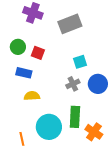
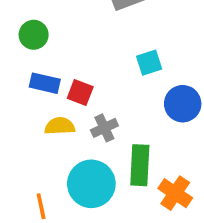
red square: (38, 53) -> (80, 93), moved
gray cross: (73, 84) -> (104, 128), moved

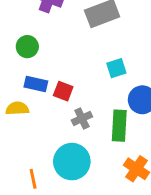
yellow semicircle: (60, 126) -> (17, 108), moved
green rectangle: (140, 165) -> (119, 126), moved

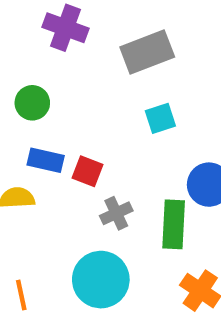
cyan square: (116, 68) -> (160, 118), moved
orange line: (33, 179) -> (21, 295), moved

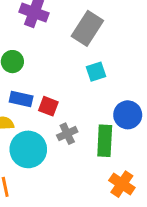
gray rectangle: (147, 52) -> (87, 28), turned -36
cyan circle: (101, 280) -> (28, 149), moved

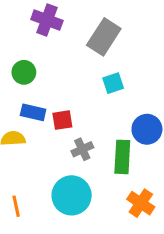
red square: (48, 106) -> (62, 120), turned -30
cyan circle: (28, 149) -> (72, 195), moved

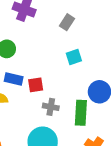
gray rectangle: (104, 37) -> (67, 22), size x0.6
gray cross: (82, 149) -> (51, 107), turned 35

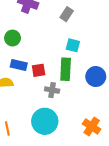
cyan square: (74, 57) -> (73, 45), turned 32
green rectangle: (81, 113) -> (66, 69), moved

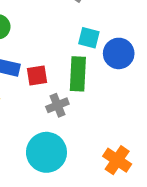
blue circle: (96, 77) -> (119, 53), moved
gray cross: (52, 90) -> (57, 105), turned -32

